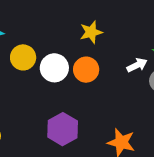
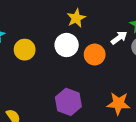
white circle: (54, 68) -> (67, 45), moved
orange circle: (86, 70) -> (95, 54), moved

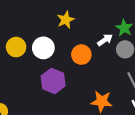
white circle: (67, 45) -> (43, 48), moved
purple hexagon: (68, 102) -> (53, 81), moved

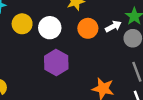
orange circle: (81, 55) -> (88, 28), moved

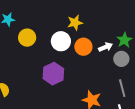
white circle: (50, 28) -> (61, 41), moved

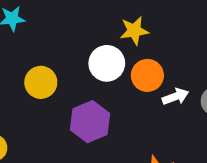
yellow circle: (27, 38) -> (41, 82), moved
white arrow: (106, 47) -> (175, 97), moved

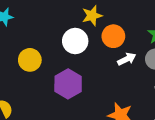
orange circle: (147, 75) -> (113, 36), moved

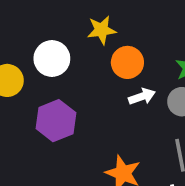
white circle: (75, 41) -> (52, 59), moved

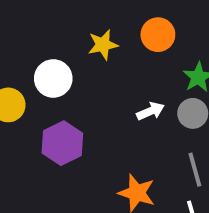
orange circle: (127, 62) -> (158, 35), moved

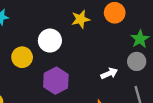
white arrow: (150, 111) -> (109, 73), moved

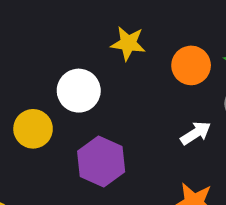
orange circle: (115, 13) -> (191, 65), moved
yellow star: (81, 19) -> (128, 43), turned 30

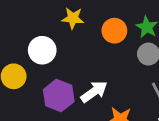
white arrow: (196, 133) -> (94, 92), moved, size x1.4

